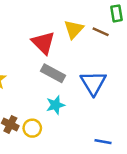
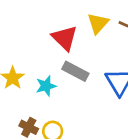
cyan star: (55, 105) -> (46, 86), moved

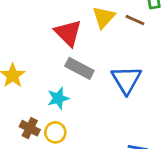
cyan star: (46, 86) -> (58, 98), moved

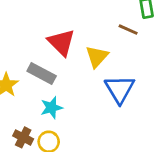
yellow triangle: (104, 17) -> (97, 57), moved
gray rectangle: (79, 68) -> (42, 74), moved

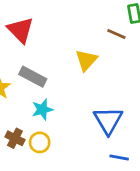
red triangle: (61, 42) -> (20, 30), moved
blue triangle: (120, 89) -> (108, 120), moved

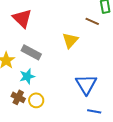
cyan star: (42, 109) -> (27, 76), moved

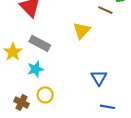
blue triangle: (86, 84) -> (99, 78), size x0.7
brown cross: (18, 97) -> (21, 102), moved

